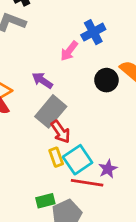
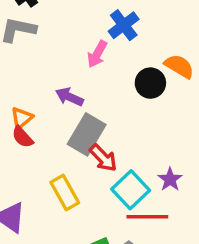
yellow rectangle: (56, 157) -> (65, 193), moved, size x1.4
purple star: (108, 169) -> (170, 179), moved

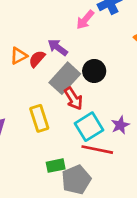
black circle: (150, 83) -> (94, 71), moved
red semicircle: (23, 137) -> (37, 59), moved, turned 72

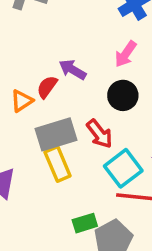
pink arrow: (85, 20) -> (126, 54), moved
orange triangle: (19, 56) -> (22, 101), moved
gray rectangle: (65, 78) -> (56, 134), moved, turned 36

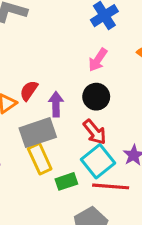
purple arrow: (72, 70) -> (56, 104), moved, turned 60
red arrow: (99, 134) -> (95, 132), moved
green rectangle: (85, 223) -> (66, 181), moved

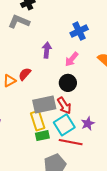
purple arrow: (56, 104) -> (47, 50), moved
gray rectangle: (38, 133) -> (44, 104), moved
yellow rectangle: (40, 159) -> (38, 121), moved

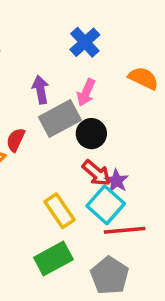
gray rectangle: (44, 104) -> (60, 119), moved
purple star: (88, 124) -> (117, 181), moved
green rectangle: (42, 136) -> (53, 258), moved, size x1.5

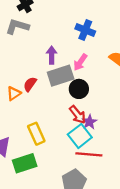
blue cross: (85, 42) -> (85, 30), turned -36
yellow rectangle: (59, 211) -> (36, 134), moved
green rectangle: (53, 258) -> (25, 163), moved

